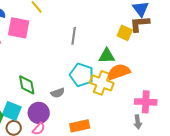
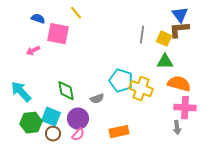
gray line: (74, 36) -> (142, 35), moved
green triangle: (107, 56) -> (165, 62), moved
orange semicircle: (119, 72) -> (179, 84), moved, turned 35

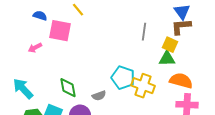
yellow square: (164, 39) -> (170, 45), moved

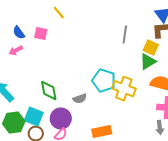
blue semicircle: (40, 16) -> (19, 33), moved, turned -144
pink square: (60, 31) -> (41, 34), size x0.6
green triangle: (167, 59) -> (148, 62), turned -30

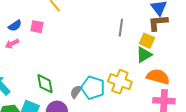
blue semicircle: (19, 33) -> (15, 26), turned -88
cyan pentagon: (104, 81) -> (93, 88), moved
gray semicircle: (80, 99) -> (76, 92), turned 144

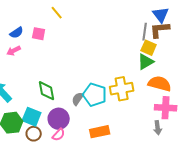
gray line: (121, 28) -> (145, 32), moved
yellow cross: (120, 82) -> (122, 89), turned -30

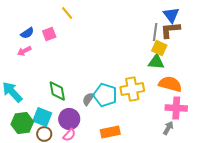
pink square: (39, 34) -> (49, 34), turned -32
green triangle: (146, 62) -> (156, 62), turned 36
gray arrow: (158, 128) -> (168, 128), turned -144

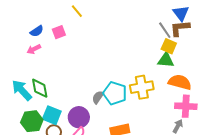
gray line: (155, 32) -> (165, 30), turned -42
green diamond: (57, 91) -> (40, 88), moved

